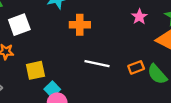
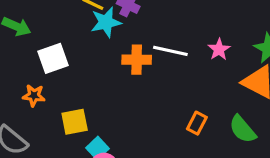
white line: (97, 64) -> (170, 51), moved
orange rectangle: (136, 67) -> (197, 123), moved, turned -42

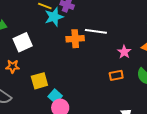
pink star: (219, 49) -> (124, 52), moved
orange rectangle: (197, 123) -> (116, 75), turned 56

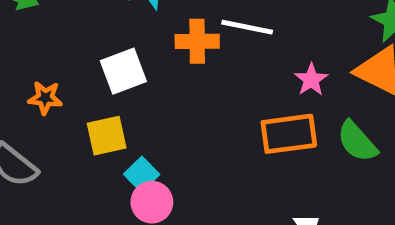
white square: (23, 42) -> (123, 71), moved
orange rectangle: (116, 75) -> (289, 134), size x1.6

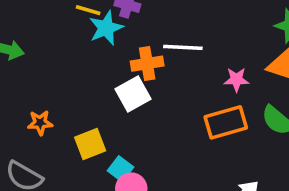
white square: (123, 71) -> (133, 94), moved
pink star: (311, 80) -> (236, 79), turned -30

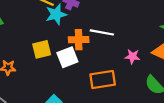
orange rectangle: (226, 122) -> (103, 80), moved
yellow square: (90, 144) -> (42, 49), moved

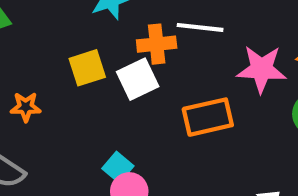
pink star: (132, 56) -> (261, 69), size x1.6

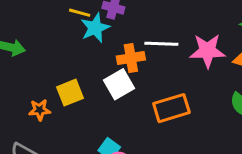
yellow square: (87, 68) -> (70, 93), moved
pink star: (261, 69) -> (207, 51), moved

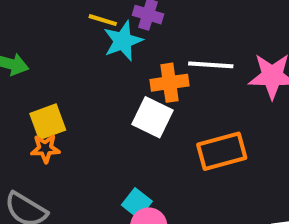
white square: (119, 84) -> (153, 117), turned -36
yellow square: (70, 93) -> (48, 122), moved

